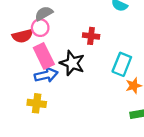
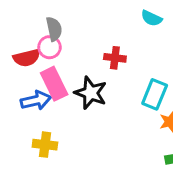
gray semicircle: (44, 13) -> (54, 29), turned 108
blue arrow: (46, 75) -> (36, 100), moved

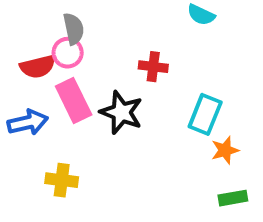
blue arrow: (36, 100) -> (28, 122), moved

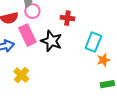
pink circle: (68, 53) -> (32, 11), moved
yellow cross: (62, 180) -> (21, 75), turned 35

